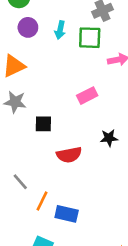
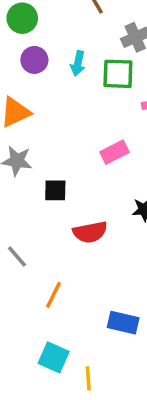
gray line: (20, 182) -> (17, 257), moved
blue rectangle: (67, 214) -> (123, 323), moved

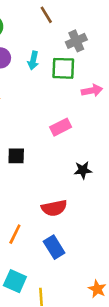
red semicircle: (90, 232) -> (54, 208), moved
blue rectangle: (123, 323) -> (54, 247), moved, turned 45

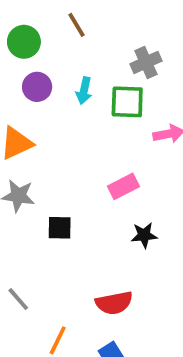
brown line: (46, 15) -> (76, 25), moved
black star: (83, 170) -> (144, 235), moved

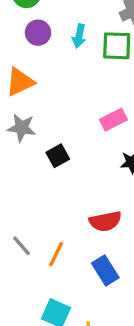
black square: (60, 228) -> (58, 156), turned -30
gray line: (18, 299) -> (22, 246), moved

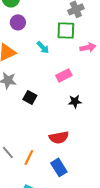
cyan arrow: (79, 36) -> (43, 47), moved, turned -56
black square: (58, 156) -> (30, 97), turned -32

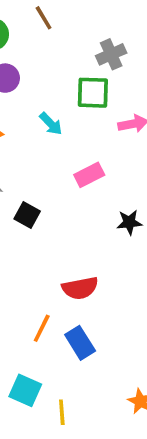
black star: (75, 101) -> (129, 222), moved
orange line: (29, 157) -> (42, 328), moved

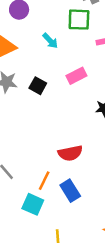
black square: (27, 215) -> (38, 86), moved
cyan square: (25, 390) -> (33, 204), moved

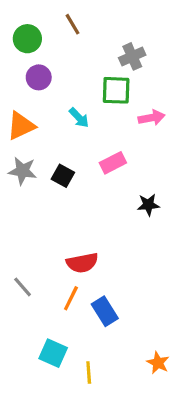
red semicircle: (70, 153) -> (82, 263), moved
cyan square: (33, 204) -> (53, 353), moved

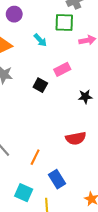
black square: (63, 176) -> (40, 85), moved
red semicircle: (82, 263) -> (76, 138), moved
blue rectangle: (105, 311) -> (57, 179), moved

